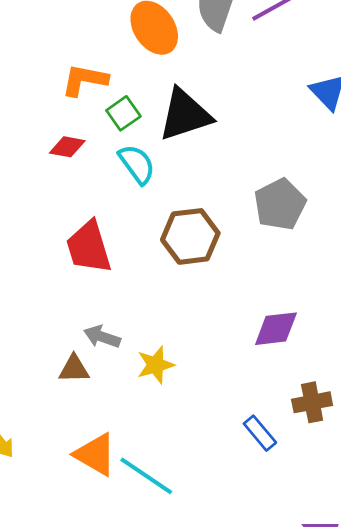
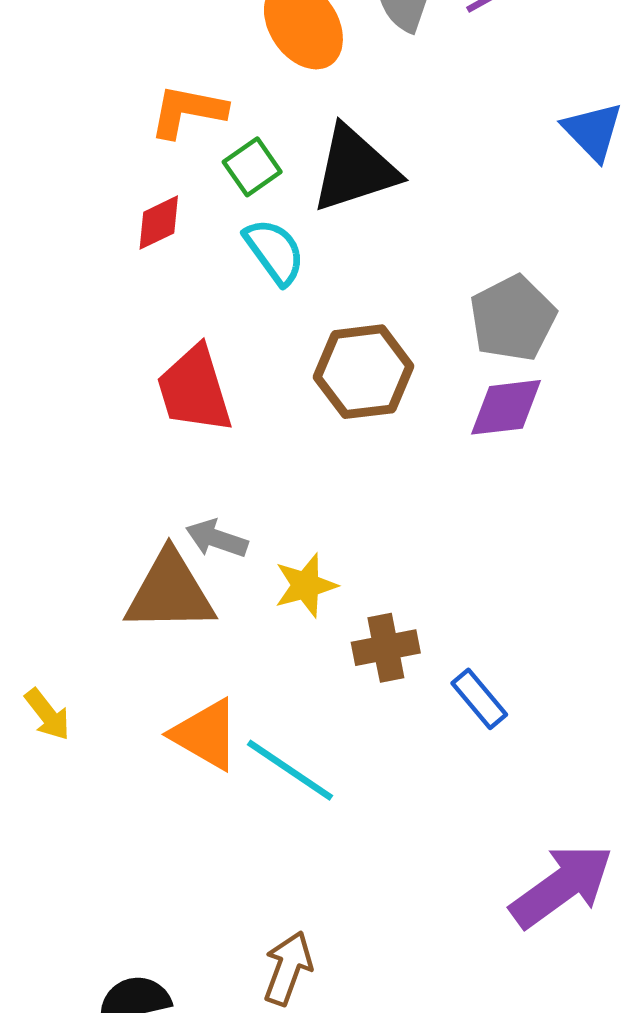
red diamond: (67, 147) -> (159, 223), turned -36
purple diamond: (276, 329) -> (506, 407), moved
brown triangle: (74, 369) -> (170, 592), size x1.8
brown cross: (312, 402) -> (386, 648), moved

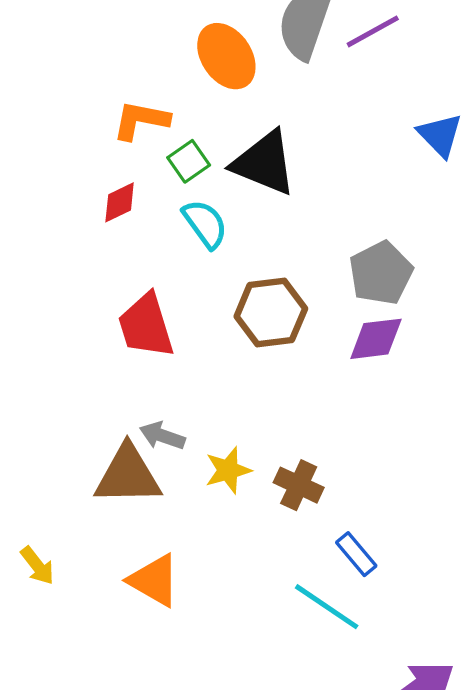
black triangle: (355, 169) -> (264, 163), turned 40
brown cross: (386, 648) -> (299, 485), moved, turned 36
cyan line: (290, 770) -> (327, 607), moved

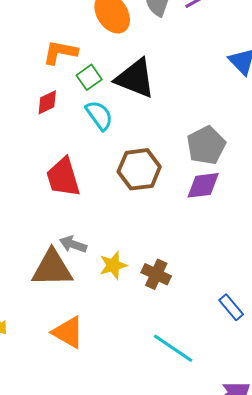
blue rectangle: (356, 554) -> (231, 307), moved

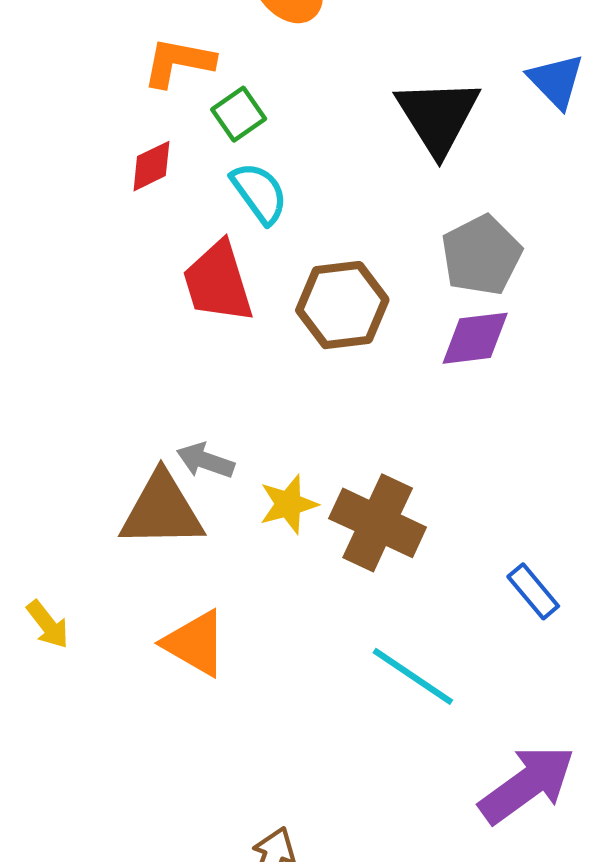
black triangle: (135, 78) -> (438, 116), moved, turned 36
red trapezoid: (63, 177) -> (218, 282), moved
brown cross: (156, 274) -> (378, 523), size x1.5

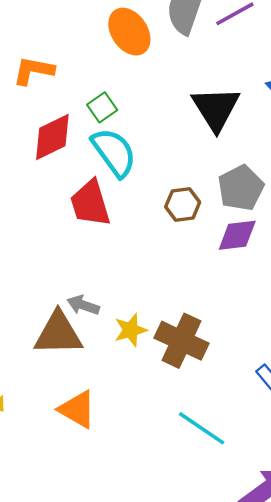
orange L-shape: (178, 62) -> (33, 71), moved
red diamond: (151, 166) -> (52, 137), size x1.6
cyan semicircle: (259, 193) -> (114, 152), size x1.4
brown hexagon: (342, 305) -> (183, 204), moved, size x0.7

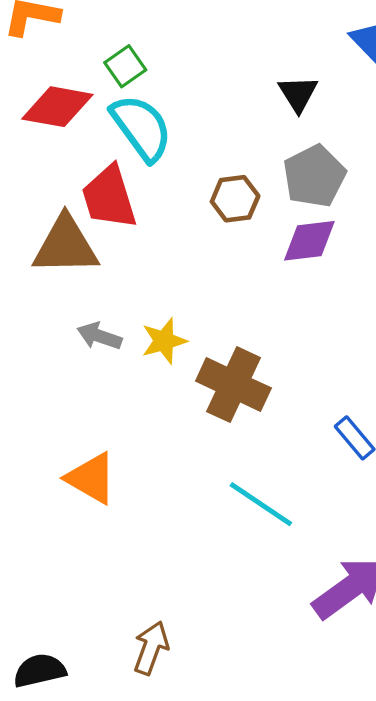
black triangle: (216, 109) -> (298, 94), moved, size x0.6
red diamond: (52, 137) -> (57, 107), turned 36
yellow star: (131, 330) -> (164, 341), moved
brown triangle: (58, 334) -> (65, 246), moved

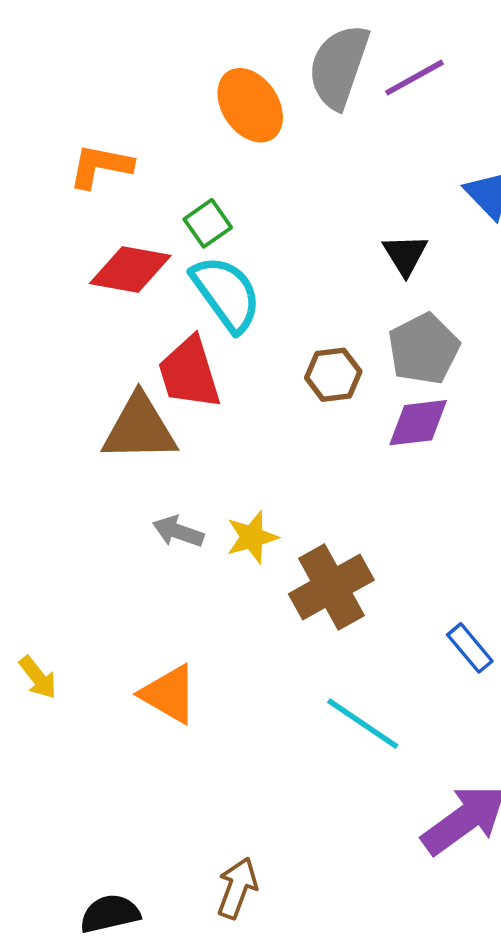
brown cross: (233, 385) -> (331, 587), turned 36

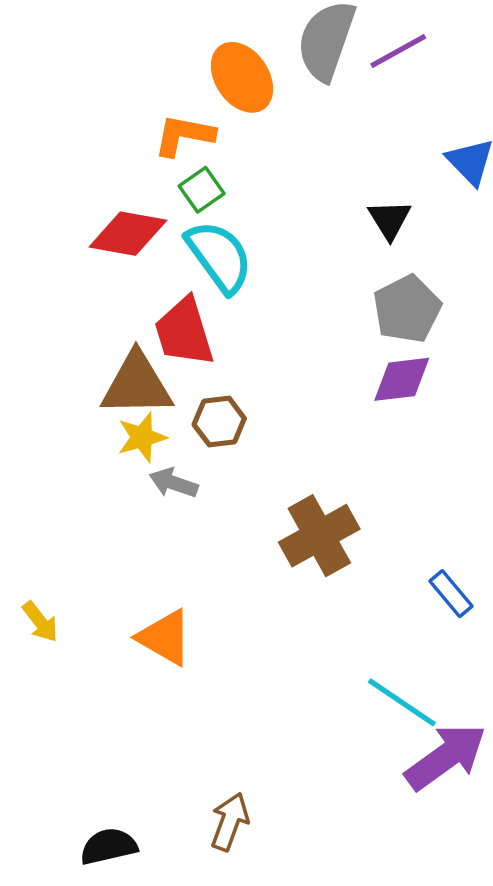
orange L-shape: (101, 166) -> (184, 135), moved
brown hexagon: (333, 375) -> (219, 421), moved
yellow star: (252, 537) -> (142, 437), moved
cyan line: (363, 724) -> (402, 702), moved

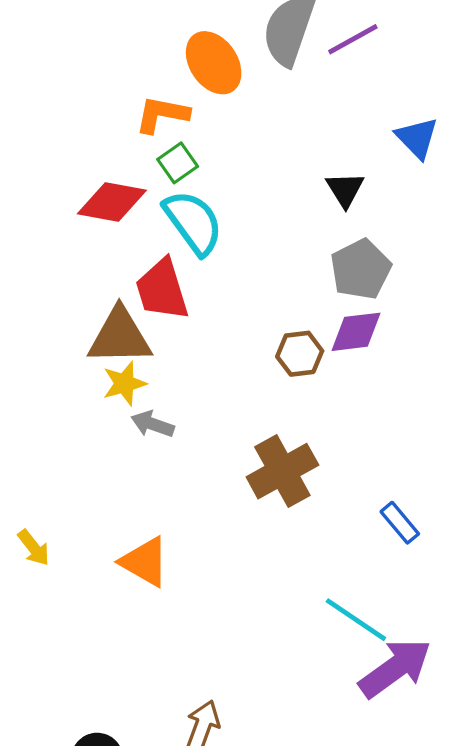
brown hexagon: (219, 421) -> (300, 354), moved

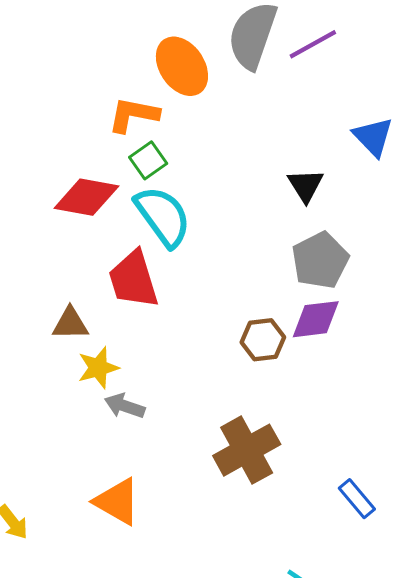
brown triangle: (120, 337) -> (70, 324), moved, size x0.6
orange triangle: (145, 562) -> (117, 502), moved

